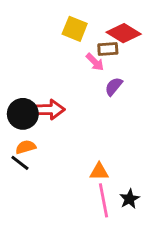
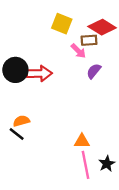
red arrow: (49, 110) -> (39, 73), moved
black circle: (23, 114) -> (15, 70), moved

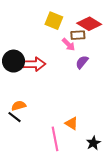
orange triangle: (82, 141) -> (72, 123), turned 32
pink line: (85, 165) -> (55, 139), moved

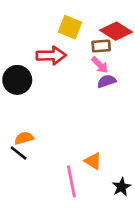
pink arrow: (68, 44) -> (100, 65), moved
purple semicircle: (82, 62) -> (107, 81), turned 32
red arrow: (34, 64) -> (51, 56), moved

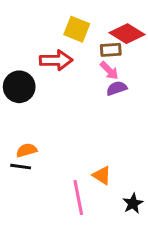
black line: (19, 153) -> (21, 167), turned -30

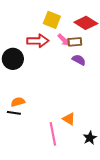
brown rectangle: (111, 50) -> (75, 42), moved
pink arrow: (109, 71) -> (64, 40), moved
purple semicircle: (117, 88) -> (79, 60), turned 48

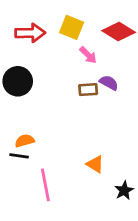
red arrow: (38, 41) -> (30, 33), moved
brown rectangle: (75, 42) -> (88, 90), moved
pink line: (53, 134) -> (45, 185), moved

